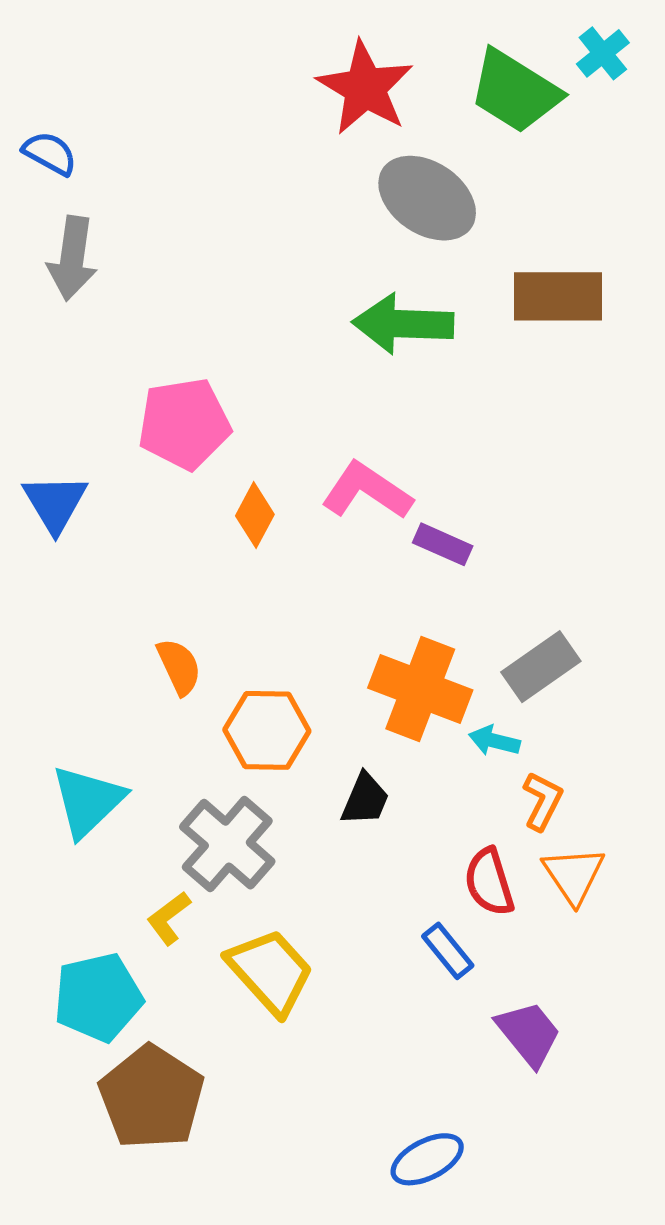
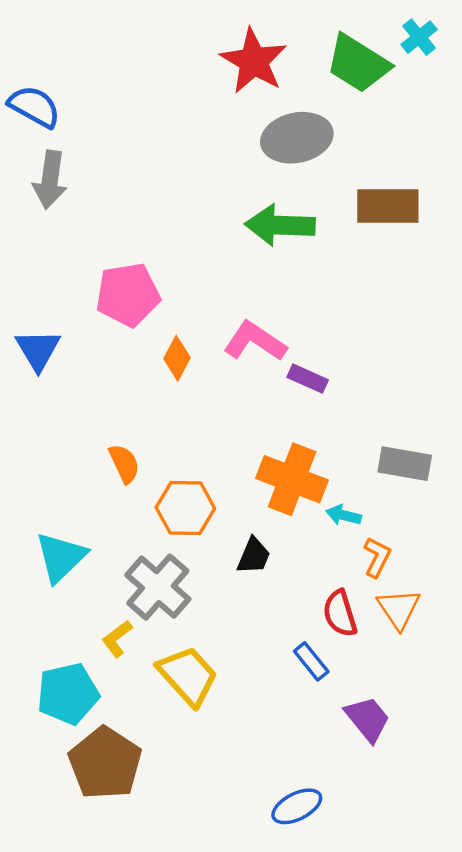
blue semicircle: (50, 153) -> (34, 107), size x1.4
gray ellipse: (427, 198) -> (297, 138), turned -46
gray rectangle: (541, 667) -> (405, 464), moved, turned 45

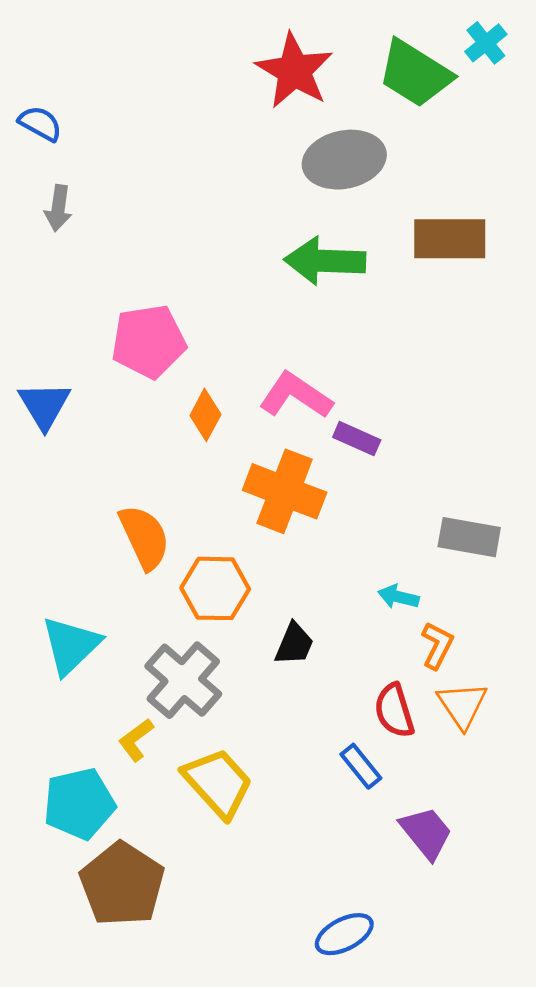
blue semicircle: (34, 107) -> (40, 123), size x0.7
gray arrow: (50, 180) -> (58, 208), size x0.7
orange semicircle: (124, 464) -> (144, 537), size x1.4
orange cross: (292, 479) -> (285, 491), moved

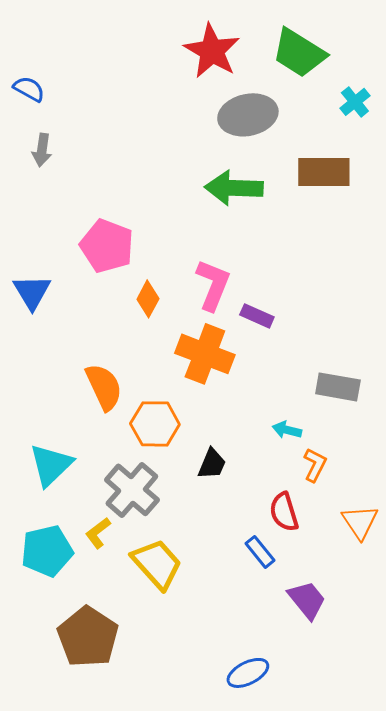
cyan cross: (486, 43) -> (355, 102), moved
pink pentagon: (149, 341) -> (107, 246), turned 30
pink L-shape: (296, 396) -> (213, 285), turned 78
orange triangle: (462, 705) -> (360, 522), moved
cyan pentagon: (79, 804) -> (47, 551), moved

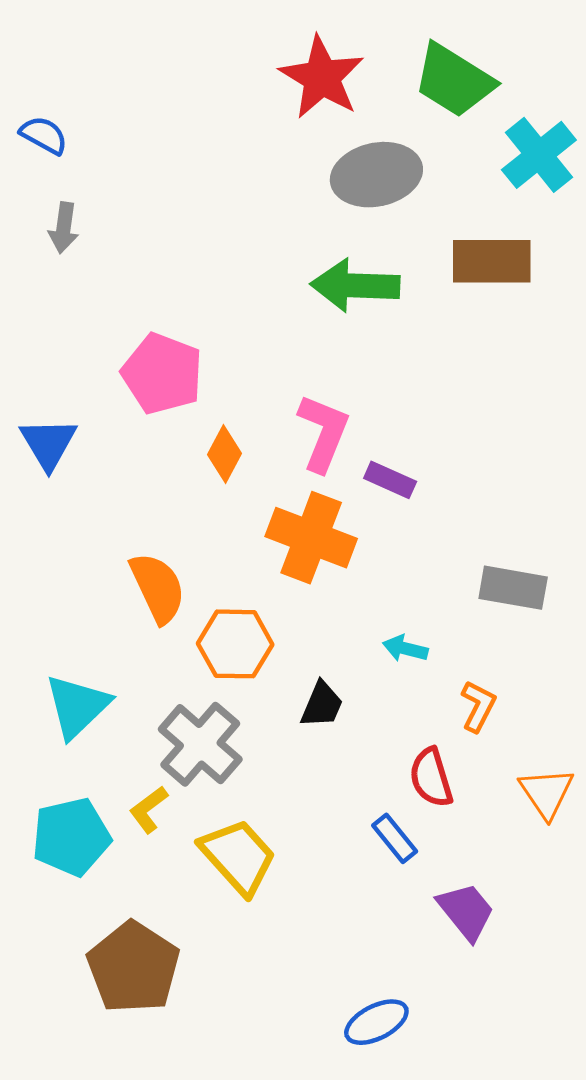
cyan cross: (355, 102) -> (539, 155), size x1.6
cyan arrow: (287, 430) -> (405, 648), moved

